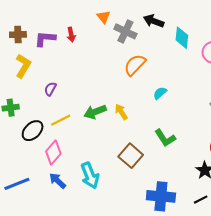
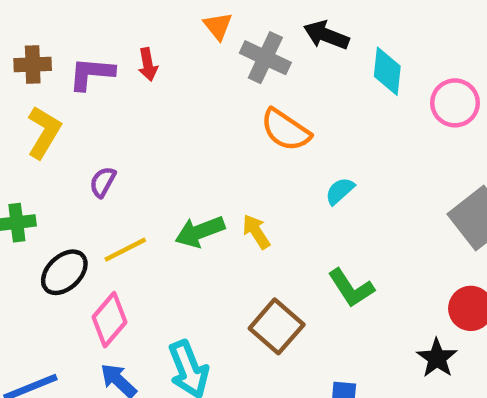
orange semicircle: (135, 65) -> (286, 130), turned -100

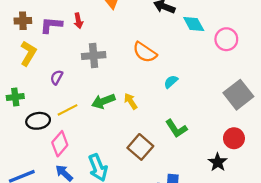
gray cross: (265, 58) -> (94, 56), moved, turned -30
cyan diamond: (387, 71) -> (194, 24), turned -35
black ellipse: (64, 272) -> (38, 121), turned 35

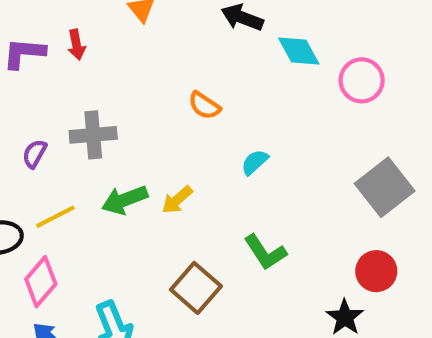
orange semicircle: (145, 52) -> (204, 106), size x0.7
gray cross: (94, 56) -> (93, 135), moved
yellow arrow: (131, 101) -> (177, 200), turned -98

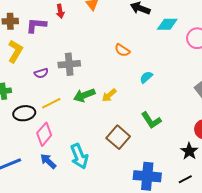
red arrow: (76, 45) -> (60, 11), moved
cyan diamond: (299, 51) -> (167, 24), turned -60
purple semicircle: (35, 154) -> (41, 73), turned -136

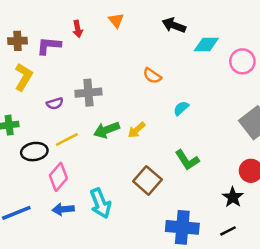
blue arrow: (48, 161) -> (63, 209), turned -48

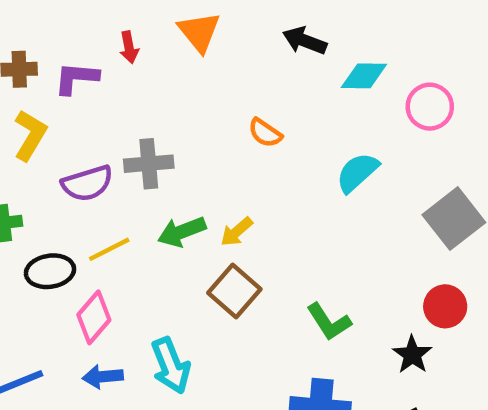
orange triangle: (116, 20) -> (199, 32), size x1.5
purple semicircle: (55, 103) -> (87, 183), size x1.6
cyan semicircle: (181, 108) -> (357, 172), moved, size x1.5
green L-shape: (187, 160) -> (329, 322), moved
brown square: (147, 180) -> (234, 291), moved

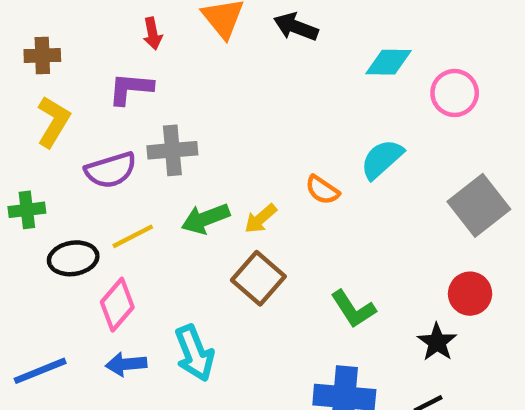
black arrow: (305, 41) -> (296, 27), moved
purple L-shape: (76, 78) -> (131, 89), moved
orange semicircle: (265, 133) -> (322, 190), moved

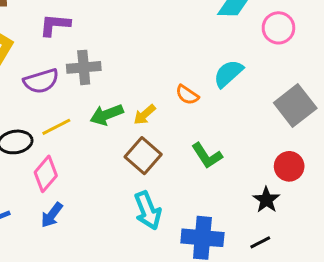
green L-shape: (353, 309) -> (207, 156), moved
cyan arrow: (194, 353) -> (148, 210), moved
blue arrow: (126, 364) -> (52, 215), turned -48

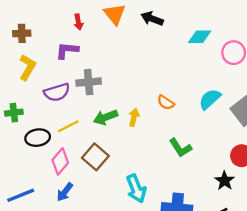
cyan semicircle: (228, 74) -> (210, 99), moved
yellow arrow: (145, 115) -> (134, 117), turned 144
brown square: (143, 156) -> (95, 157), moved

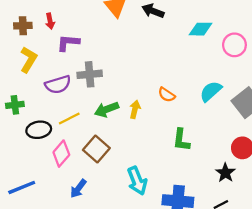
red arrow: (78, 22) -> (50, 21), moved
green L-shape: (180, 148) -> (181, 140), turned 40
blue arrow: (65, 192) -> (78, 189), moved

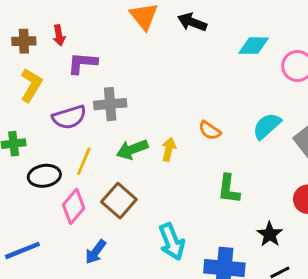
yellow line: (69, 118) -> (84, 161), turned -40
black star: (225, 173) -> (270, 234), moved

